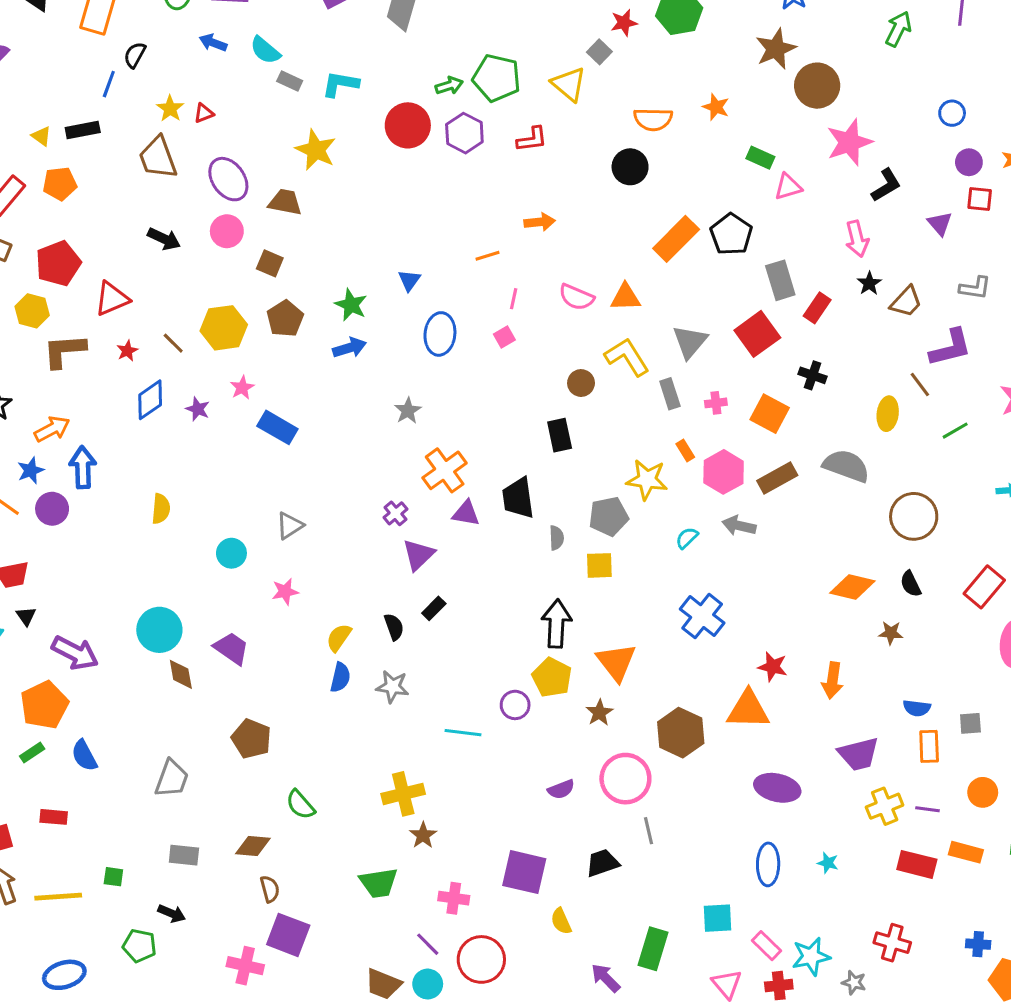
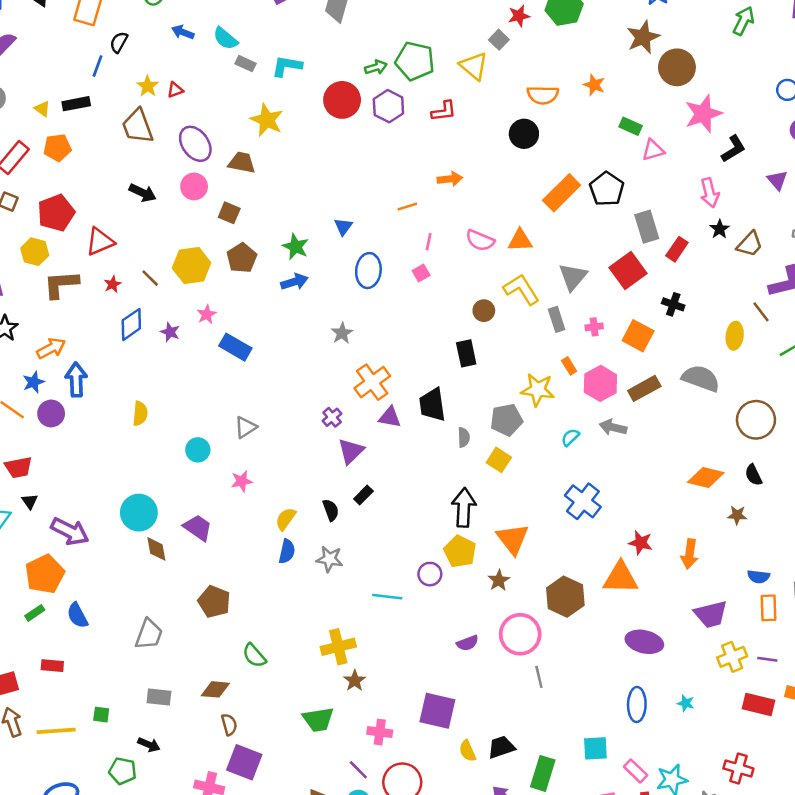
yellow square: (599, 565) -> (499, 460), turned 35
black trapezoid: (602, 863) -> (501, 747), moved

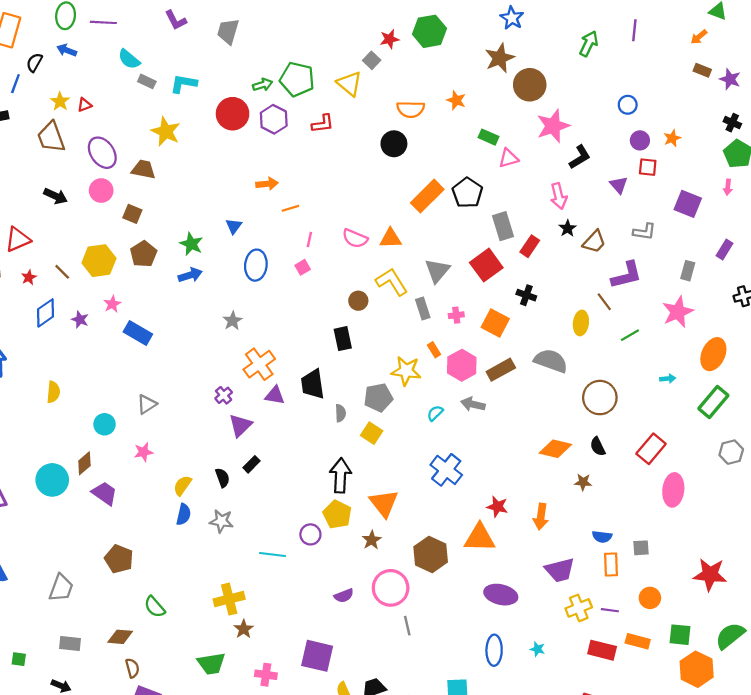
blue arrow: (183, 32) -> (67, 50), moved
orange arrow: (450, 179) -> (267, 184), moved
brown diamond: (156, 549) -> (84, 463), moved, turned 60

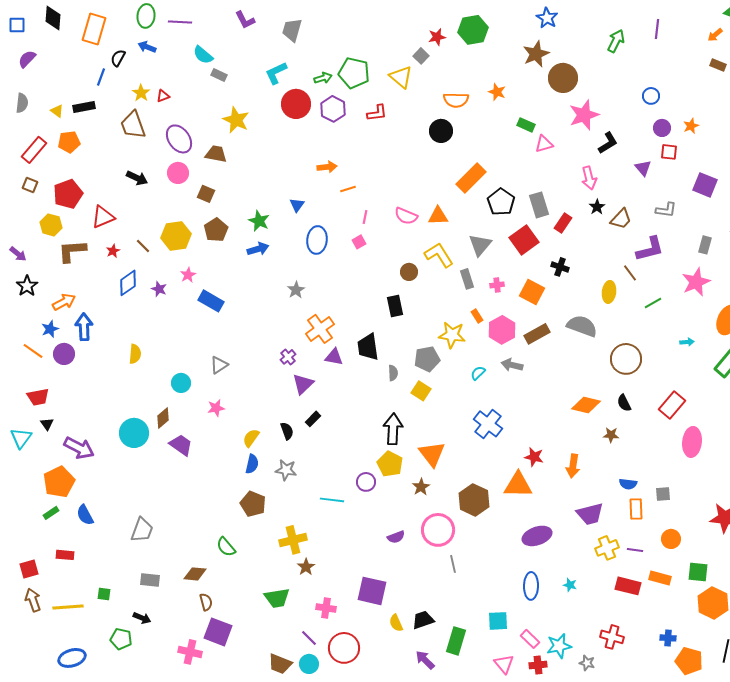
cyan L-shape: (184, 84) -> (276, 73), moved, turned -35
black pentagon: (467, 193) -> (501, 202), moved
brown pentagon: (119, 559) -> (253, 504), moved
purple ellipse: (501, 595) -> (537, 536), turned -32

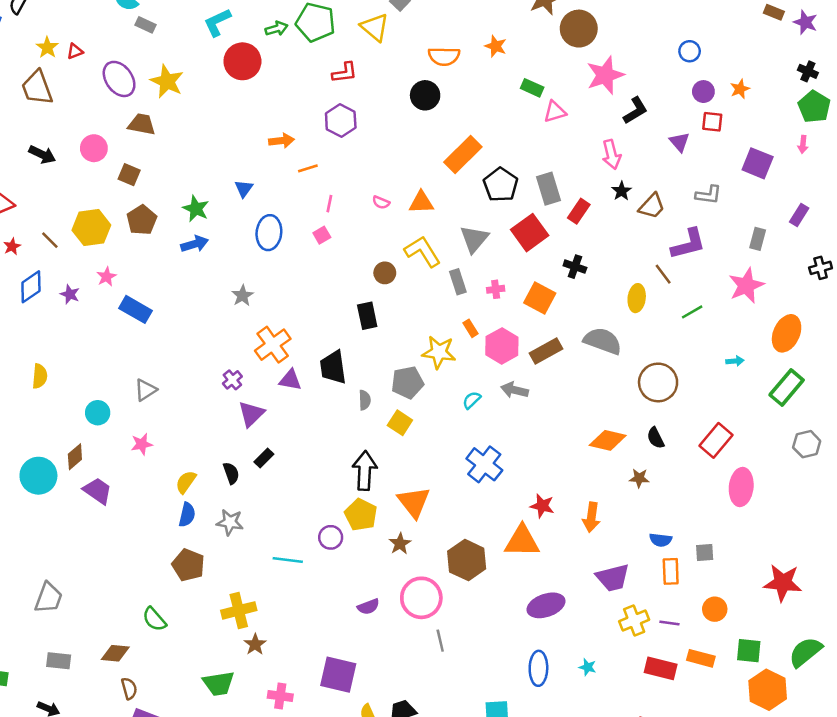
purple hexagon: (333, 109) -> (341, 121), moved
purple ellipse: (179, 139) -> (119, 79), moved
pink semicircle: (406, 216) -> (381, 202), size x0.6

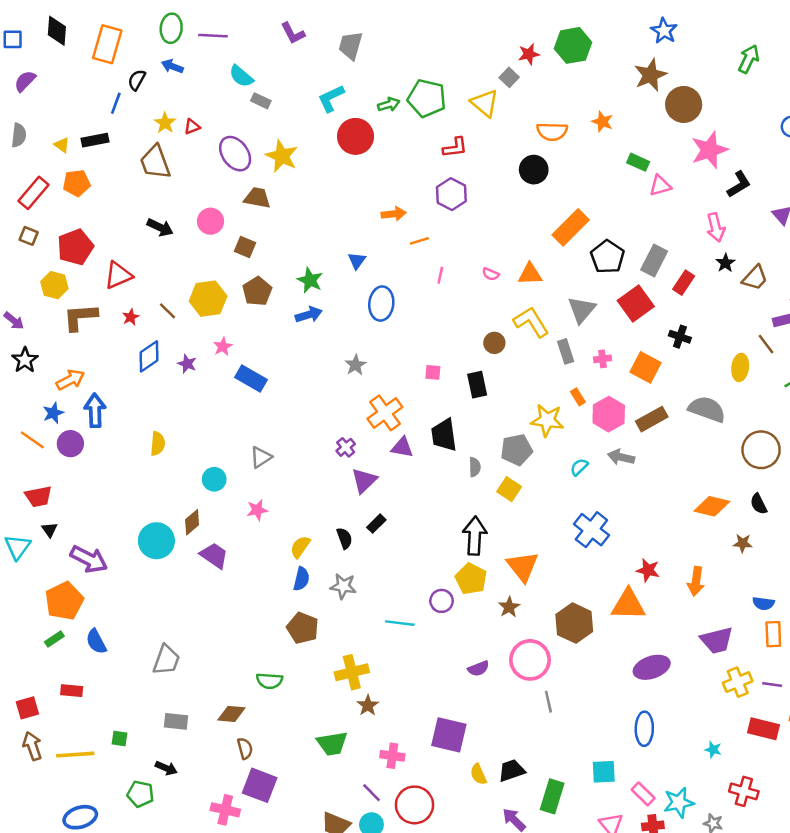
gray rectangle: (549, 189) -> (654, 261), turned 44
pink square: (322, 235) -> (433, 372), moved, turned 35
green semicircle: (154, 619) -> (269, 681), turned -45
cyan star: (588, 667) -> (713, 750), moved

